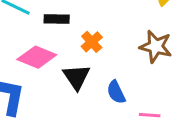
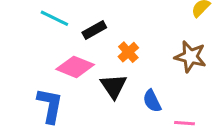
black rectangle: (57, 19) -> (94, 30), turned -30

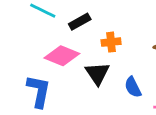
orange cross: (128, 52) -> (111, 42), turned 36

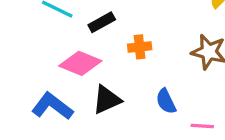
black triangle: (97, 73) -> (107, 100), moved, turned 40
blue L-shape: (39, 91) -> (52, 106), turned -64

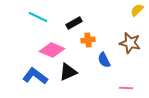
black rectangle: (102, 22) -> (74, 23), moved
blue semicircle: (166, 101) -> (104, 60), moved

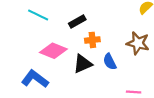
black triangle: (68, 72) -> (83, 64), moved

